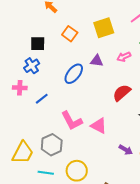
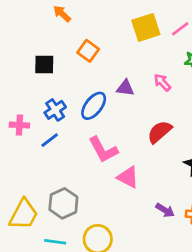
yellow square: (104, 28) -> (146, 27), moved
pink arrow: (124, 57) -> (162, 82), turned 72
blue cross: (32, 66) -> (55, 110), moved
pink L-shape: (72, 121) -> (103, 150), moved

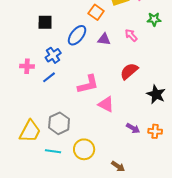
orange square: (88, 51) -> (96, 12), moved
blue ellipse: (94, 106) -> (77, 35), moved
pink L-shape: (103, 150) -> (88, 84), turned -75

